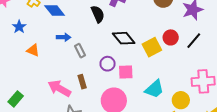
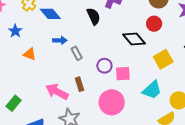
red circle: (171, 37) -> (154, 24), moved
black diamond: (124, 38) -> (134, 39), moved
yellow square: (152, 47) -> (163, 59), moved

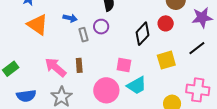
black diamond: (134, 39) -> (143, 34), turned 70
orange triangle: (30, 54) -> (38, 25), size x1.6
purple circle: (104, 66) -> (101, 27), moved
cyan trapezoid: (152, 90) -> (137, 85), moved

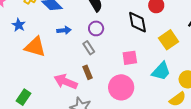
black diamond: (143, 34) -> (138, 22), turned -35
gray rectangle: (83, 35) -> (89, 48), moved
cyan trapezoid: (137, 85) -> (161, 71), moved

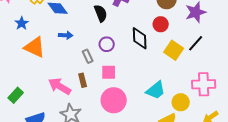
purple circle: (96, 28) -> (107, 44), moved
yellow square: (169, 40) -> (174, 50), moved, turned -30
pink square: (130, 58) -> (109, 72), moved

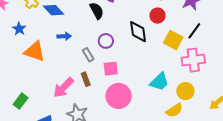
pink cross: (204, 84) -> (193, 60), moved
pink arrow: (60, 86) -> (63, 88), turned -70

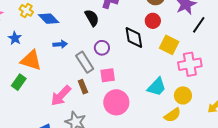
black line: (194, 31) -> (199, 25), moved
gray rectangle: (88, 55) -> (85, 62), size x1.5
green rectangle: (21, 101) -> (19, 82), moved

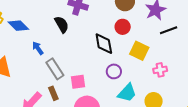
black line: (199, 25) -> (169, 30), turned 36
blue arrow: (60, 44) -> (38, 48), moved, turned -120
purple circle: (102, 48) -> (114, 71), moved
pink cross: (190, 64) -> (160, 70), size x0.6

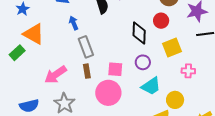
yellow square: (139, 51) -> (172, 48), turned 30
pink square: (78, 82) -> (115, 69), moved
brown rectangle: (53, 93) -> (87, 71), moved

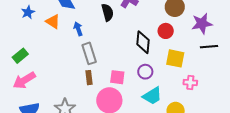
orange triangle: (34, 34) -> (53, 22), moved, size x0.7
yellow square: (172, 48) -> (175, 58), turned 30
pink arrow: (56, 75) -> (24, 80), moved

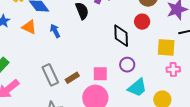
gray rectangle: (89, 53) -> (50, 75), moved
yellow square: (175, 58) -> (166, 47), moved
brown rectangle: (89, 78) -> (72, 78), turned 72

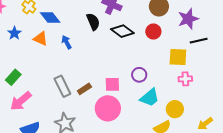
black diamond: (121, 36) -> (122, 31), moved, turned -50

